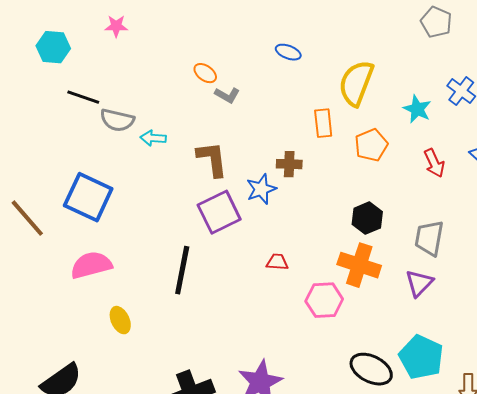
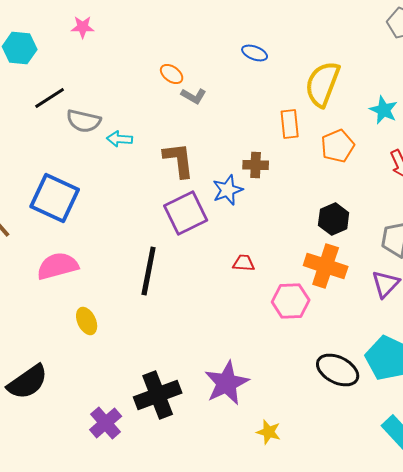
black line: (83, 97) -> (50, 98), turned -52

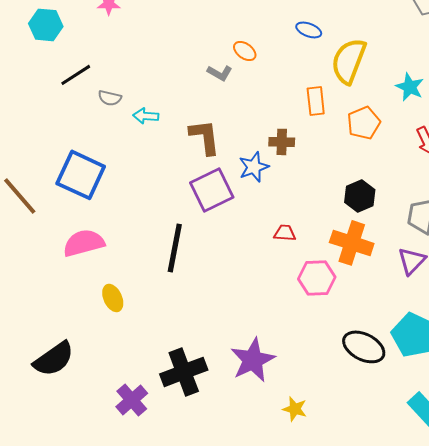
blue ellipse: (255, 53) -> (309, 30), moved
orange ellipse: (172, 74) -> (245, 51), moved
gray semicircle: (84, 121) -> (110, 98), size x0.7
red trapezoid: (244, 263) -> (285, 233), moved

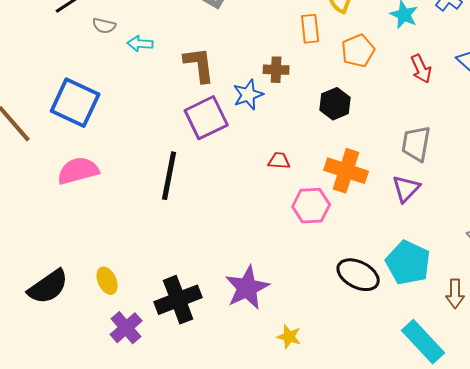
black hexagon: (360, 196) -> (335, 104), moved
yellow ellipse: (113, 298) -> (107, 281), moved

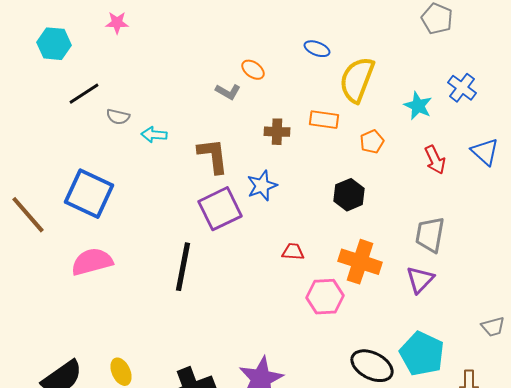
orange rectangle: (310, 29) -> (324, 120), turned -76
orange pentagon: (358, 51) -> (372, 142), size x0.7
brown cross: (276, 70) -> (277, 132), moved

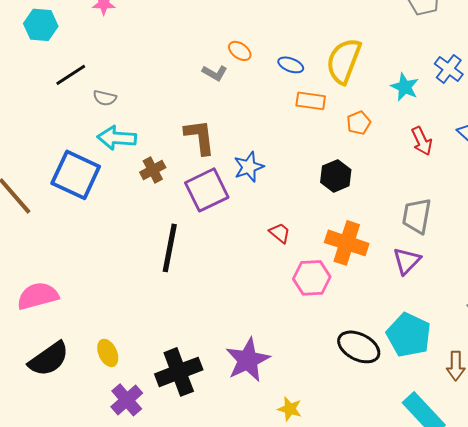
blue ellipse: (317, 49) -> (291, 65), moved
brown cross: (277, 132) -> (153, 170), moved, turned -30
cyan arrow: (154, 135) -> (117, 138), moved, size x1.5
red trapezoid: (293, 252) -> (280, 233), turned 35
pink semicircle: (92, 262) -> (38, 296), moved

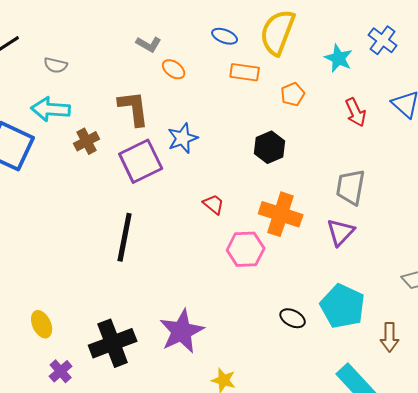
orange ellipse: (240, 51) -> (174, 69), moved
gray semicircle: (105, 98) -> (56, 65), moved
black line: (170, 248) -> (125, 237), moved
black ellipse: (359, 347) -> (293, 318), size x0.6
purple cross: (127, 400) -> (61, 371), size x0.7

